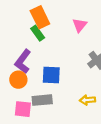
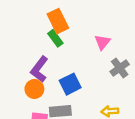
pink triangle: (80, 25) -> (102, 42), moved
blue square: (51, 75) -> (70, 84), turned -30

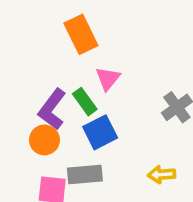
green rectangle: (55, 38) -> (85, 102), moved
pink triangle: (102, 42) -> (108, 79), moved

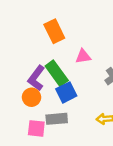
pink triangle: (108, 79) -> (83, 56), moved, turned 42
green rectangle: (85, 102) -> (57, 73), size x1.5

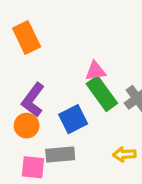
orange rectangle: (54, 31) -> (27, 37), moved
green rectangle: (57, 73) -> (102, 94), moved

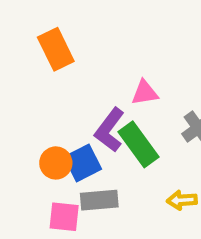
green rectangle: (102, 94) -> (139, 144), moved
purple L-shape: (33, 100) -> (110, 130), moved
blue square: (73, 119) -> (83, 163), moved

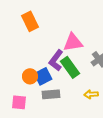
pink triangle: (145, 93) -> (73, 42), size x1.5
pink square: (64, 217) -> (19, 102), moved

